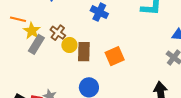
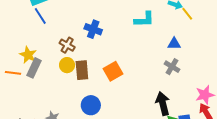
orange line: (18, 19) -> (13, 73), moved
brown cross: (58, 33) -> (67, 45), moved

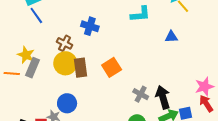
yellow circle: (67, 65) -> (65, 63), size x1.5
gray cross: (172, 67) -> (141, 94), moved
blue circle: (91, 105) -> (67, 103), moved

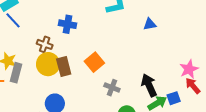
gray cross: (141, 94) -> (112, 88), moved

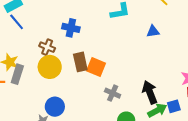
orange square: (94, 62) -> (96, 67), turned -30
brown rectangle: (64, 66) -> (80, 62), moved

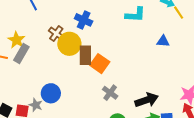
yellow circle: (50, 67) -> (69, 44), moved
black arrow: (150, 92) -> (147, 100), turned 80

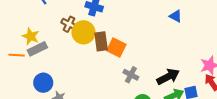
blue triangle: (163, 41) -> (176, 16), turned 32
gray rectangle: (21, 53) -> (37, 49), turned 42
blue circle: (51, 93) -> (43, 83), moved

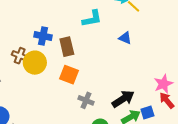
brown rectangle: (101, 41) -> (67, 47), moved

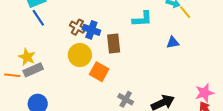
blue triangle: (125, 38) -> (173, 42), turned -40
brown cross: (20, 56) -> (77, 27), moved
orange square: (69, 75) -> (99, 72), moved

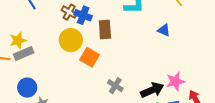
blue triangle: (173, 42) -> (164, 30), turned 32
yellow star: (27, 57) -> (18, 40), turned 30
pink star: (205, 93) -> (175, 81), moved

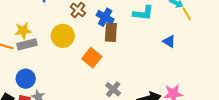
blue cross: (83, 15) -> (105, 17), moved
yellow circle: (71, 40) -> (63, 36), moved

